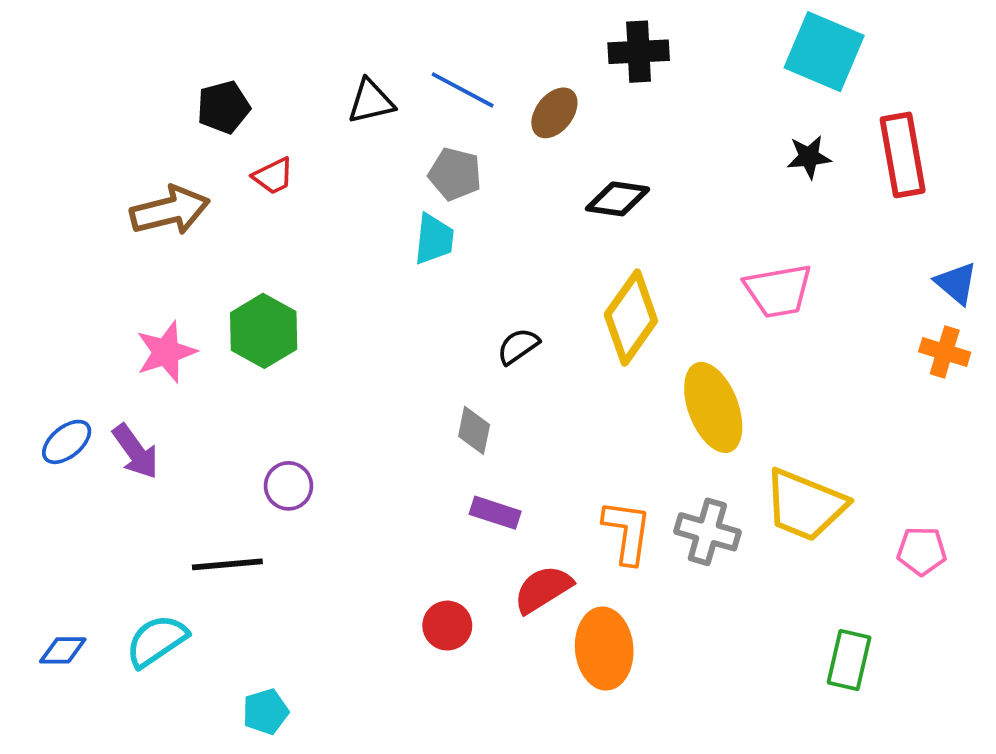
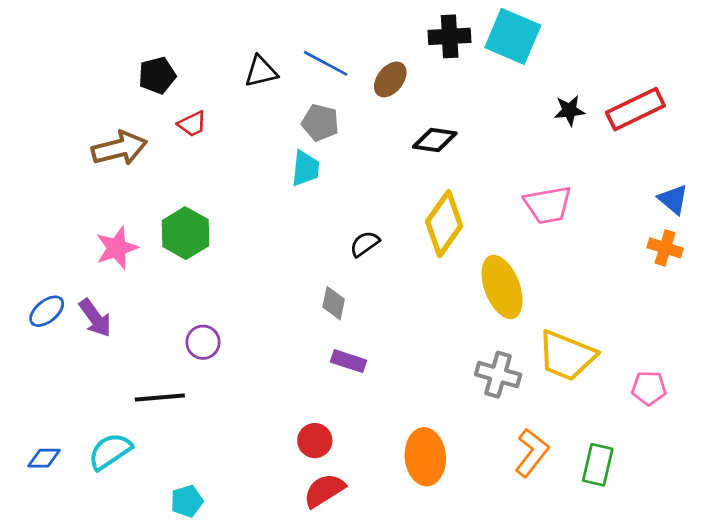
cyan square: (824, 52) -> (513, 36), moved
red rectangle: (903, 155) -> (635, 109), turned 74
orange L-shape: (627, 532) -> (532, 453), moved, turned 30
red semicircle: (543, 589) -> (324, 490), moved

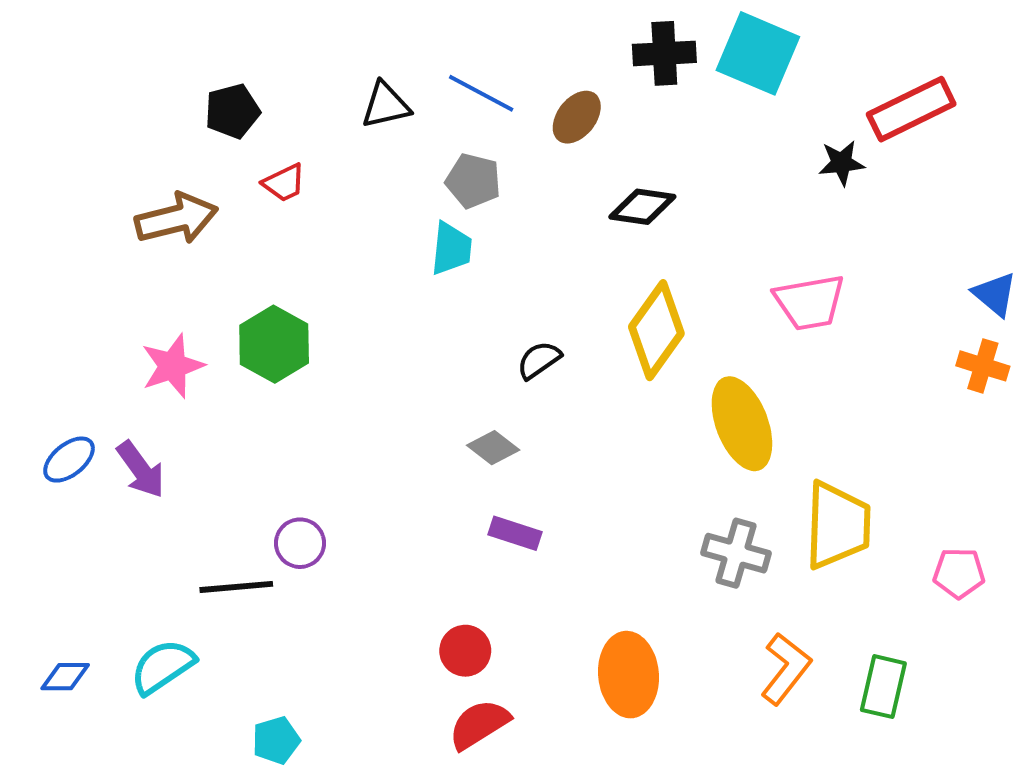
red rectangle: (635, 109) -> (911, 109), moved
gray diamond: (334, 303) -> (493, 448), turned -64
purple circle: (203, 342) -> (300, 543), moved
yellow trapezoid: (567, 356) -> (838, 525), turned -110

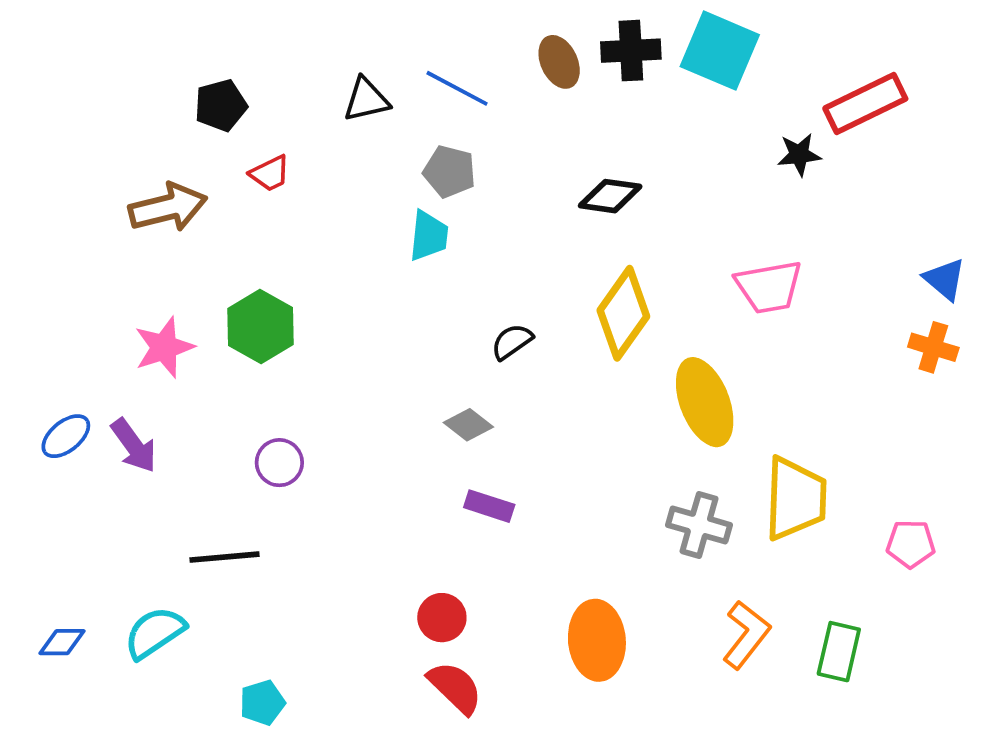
brown ellipse: (577, 117) -> (559, 62), moved, turned -63
purple circle: (300, 543) -> (279, 463), moved
red semicircle: (479, 724) -> (455, 688), turned 76

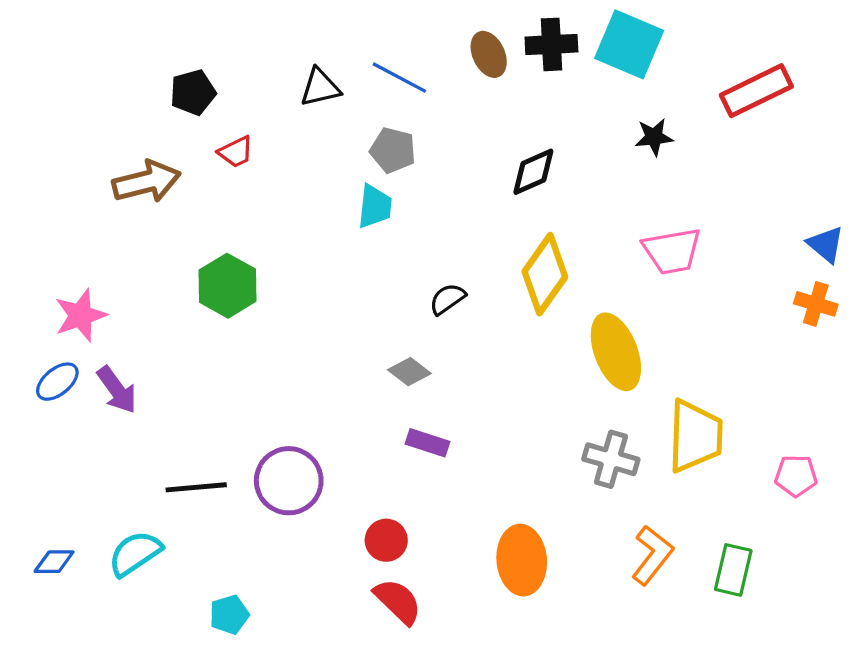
black star: (799, 155) -> (654, 137), moved
black diamond: (610, 196) -> (533, 172), turned -32
pink star: (164, 347) -> (80, 315), moved
purple circle: (279, 463) -> (289, 481), moved, size x1.6

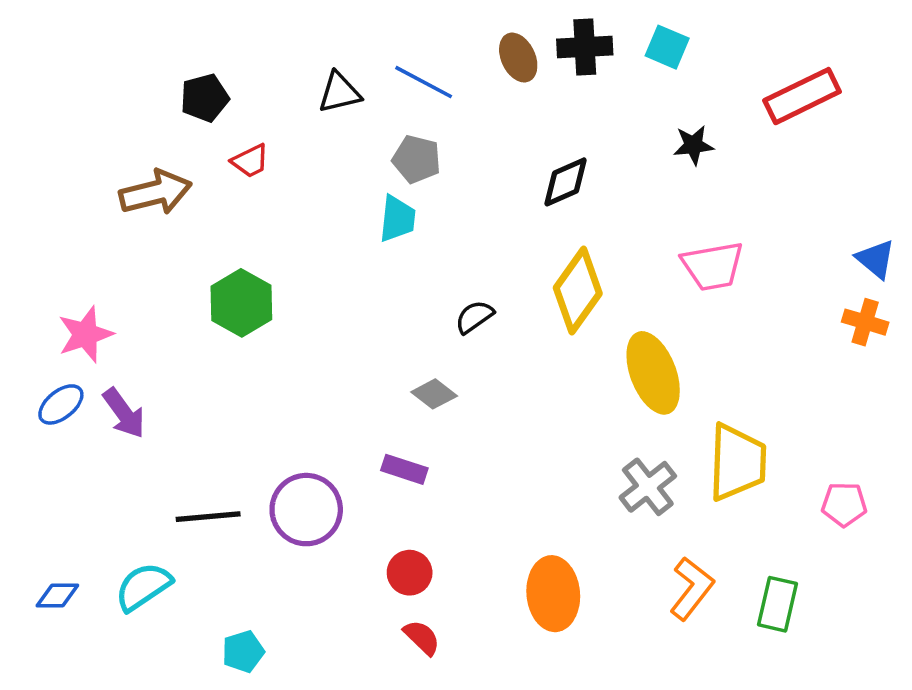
cyan square: (629, 44) -> (667, 47), size x0.6
purple rectangle: (428, 443) -> (404, 469), moved
gray cross: (611, 459) -> (648, 487), turned 36
red semicircle: (398, 601) -> (422, 637), size x0.7

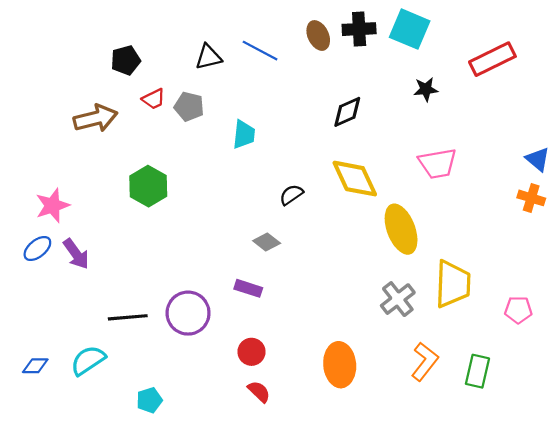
cyan square: (667, 47) -> (410, 29), size x1.5
gray pentagon: (417, 159) -> (189, 106), moved
yellow diamond: (578, 291) -> (355, 179), turned -60

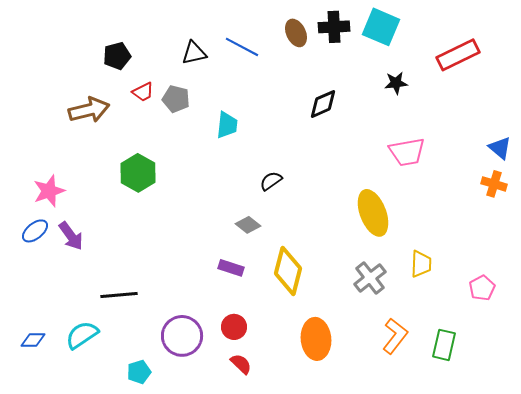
yellow diamond: (355, 179) -> (288, 271), moved, turned 39
yellow trapezoid: (453, 284) -> (421, 264), size x0.6
pink pentagon: (518, 310) -> (482, 288), turned -30
purple circle: (188, 313) -> (182, 336), moved

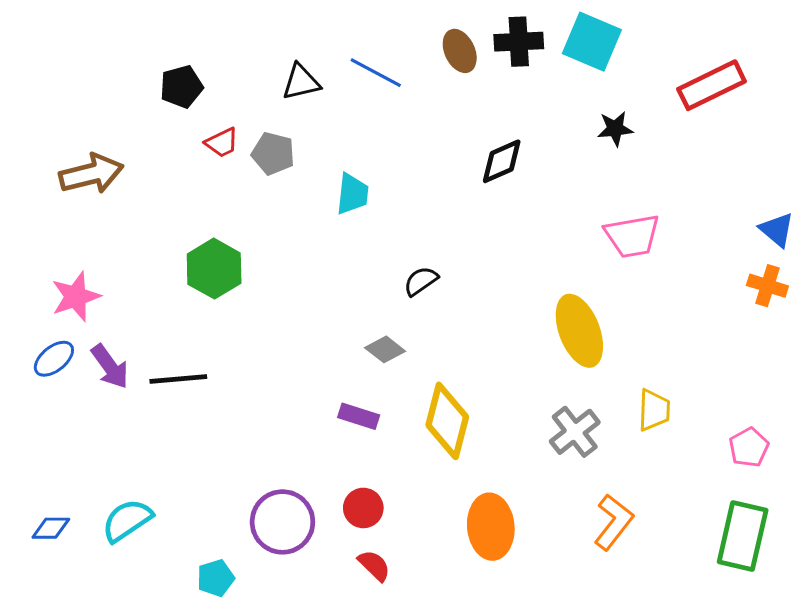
brown arrow: (89, 110) -> (91, 174), moved
black line: (119, 295) -> (178, 379), moved
green rectangle: (444, 345) -> (743, 536), moved, size x1.4

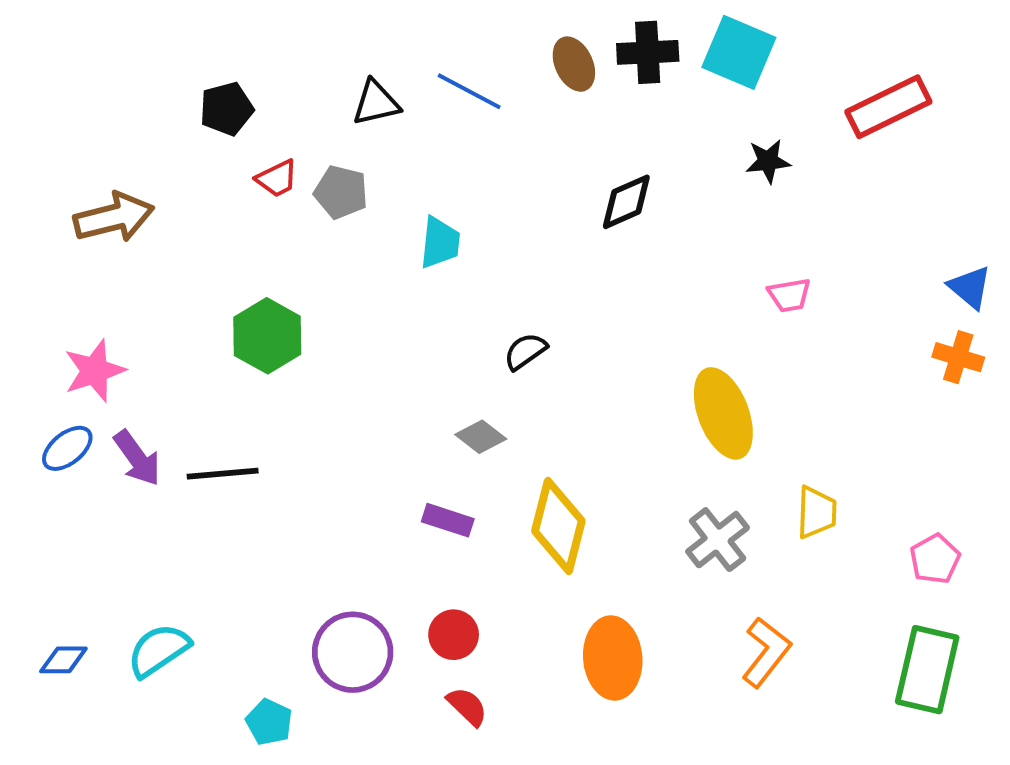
pink trapezoid: (632, 236) -> (789, 295), size x0.6
cyan pentagon: (216, 578) -> (269, 722), turned -30

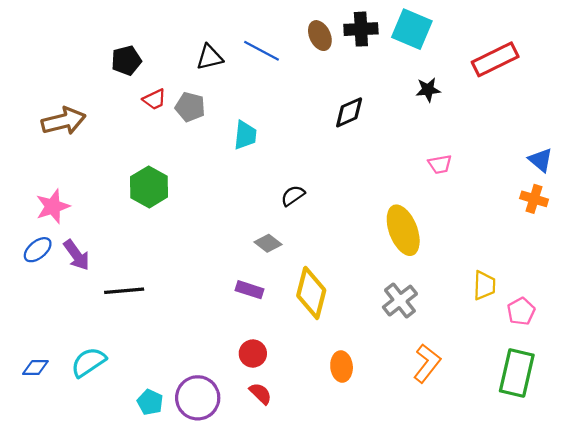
black line: (223, 474) -> (124, 291), moved
yellow trapezoid: (817, 512) -> (484, 285), moved
purple circle: (353, 652) -> (198, 398), moved
orange ellipse: (613, 658) -> (342, 366), size x0.7

